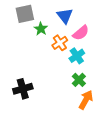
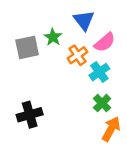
gray square: (25, 14) -> (27, 47), moved

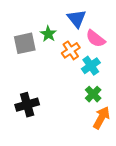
pink semicircle: (105, 42) -> (96, 39), turned 78

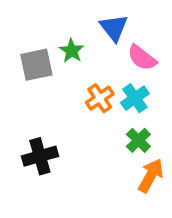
orange cross: (71, 50) -> (100, 98), moved

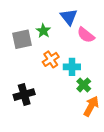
orange cross: (100, 98) -> (51, 59), moved
cyan cross: (135, 98) -> (72, 67), moved, turned 35

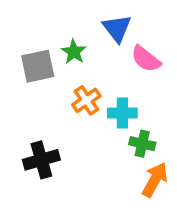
green cross: (84, 85) -> (142, 144), turned -32

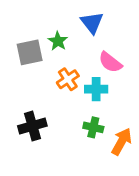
pink semicircle: (146, 59) -> (110, 62), moved
green cross: (142, 144) -> (93, 127), moved

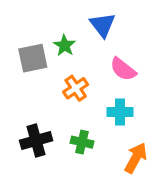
cyan cross: (96, 89) -> (120, 112), moved
green cross: (93, 127) -> (82, 142), moved

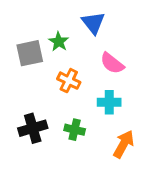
orange cross: (76, 88) -> (69, 81), turned -30

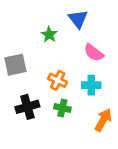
gray square: (30, 53) -> (15, 65), moved
orange cross: (69, 81) -> (58, 80), moved

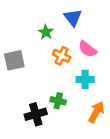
orange cross: (58, 80) -> (62, 56), moved
black cross: (27, 107) -> (36, 114), moved

